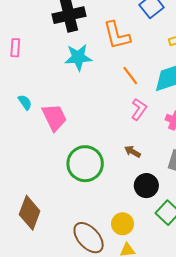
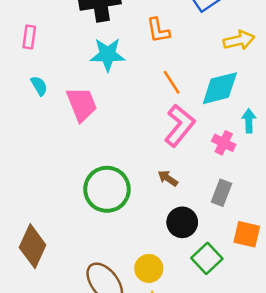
orange L-shape: (117, 35) -> (158, 30), size x0.7
cyan semicircle: (25, 102) -> (39, 86), moved
pink L-shape: (139, 109) -> (180, 126), size x1.5
pink trapezoid: (54, 117) -> (82, 104), moved

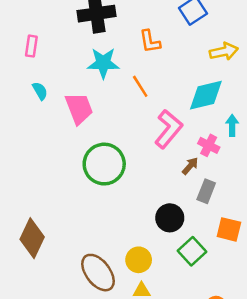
orange line: (172, 82) -> (140, 86), moved
brown arrow: (168, 178) -> (190, 166), moved, turned 96
green circle: (107, 189) -> (104, 164), moved

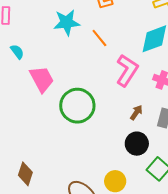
pink trapezoid: (79, 108) -> (42, 79), moved
brown arrow: (190, 166) -> (136, 113), moved
brown diamond: (32, 238) -> (25, 174), size x0.7

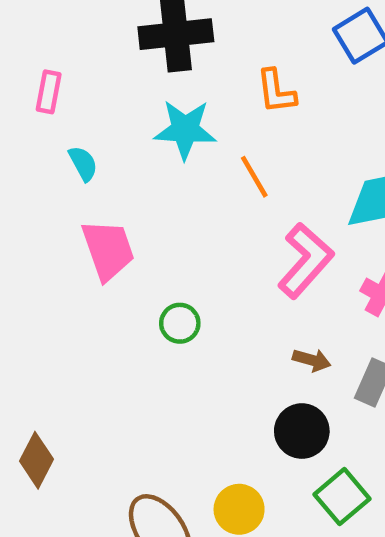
cyan semicircle: (17, 52) -> (83, 164), moved
green circle: (77, 106) -> (180, 323), size x0.5
brown arrow: (136, 113) -> (312, 360), turned 63

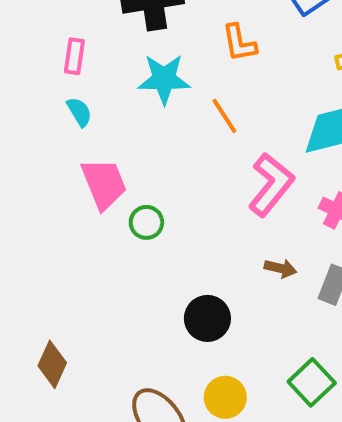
pink rectangle: (49, 92) -> (74, 56), moved
green circle: (180, 323) -> (146, 222), moved
black circle: (302, 431) -> (207, 318), moved

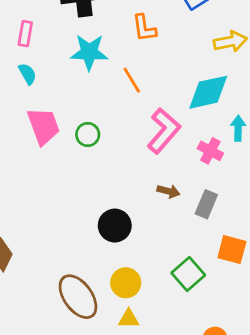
green circle: (146, 222) -> (88, 135), moved

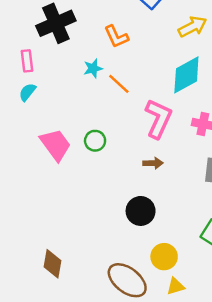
pink rectangle: (25, 34) -> (27, 61), moved
cyan star: (89, 52) -> (93, 68), moved, size x0.6
cyan semicircle: (27, 74) -> (27, 92), moved, turned -96
brown arrow: (168, 191) -> (153, 163), moved

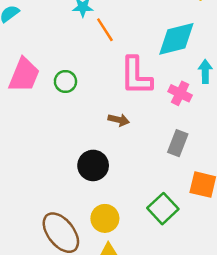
pink L-shape: (158, 119) -> (136, 76), turned 141
pink trapezoid: (56, 145) -> (24, 75), turned 44

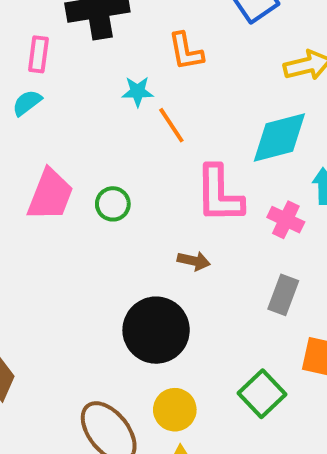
black circle: (93, 165) -> (156, 330), size x1.4

